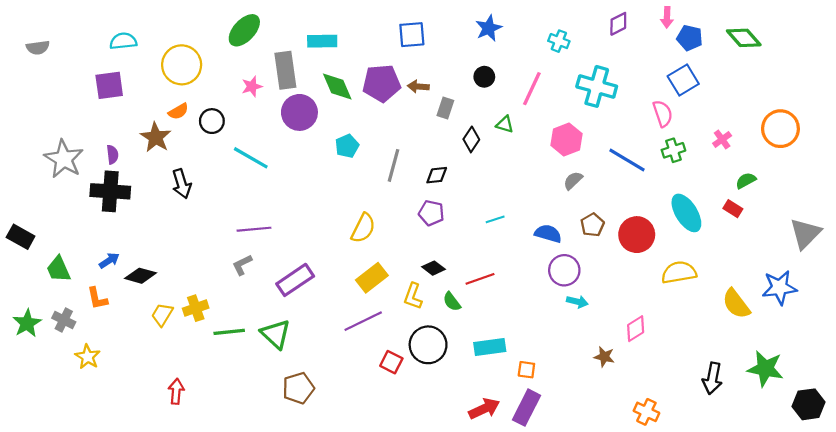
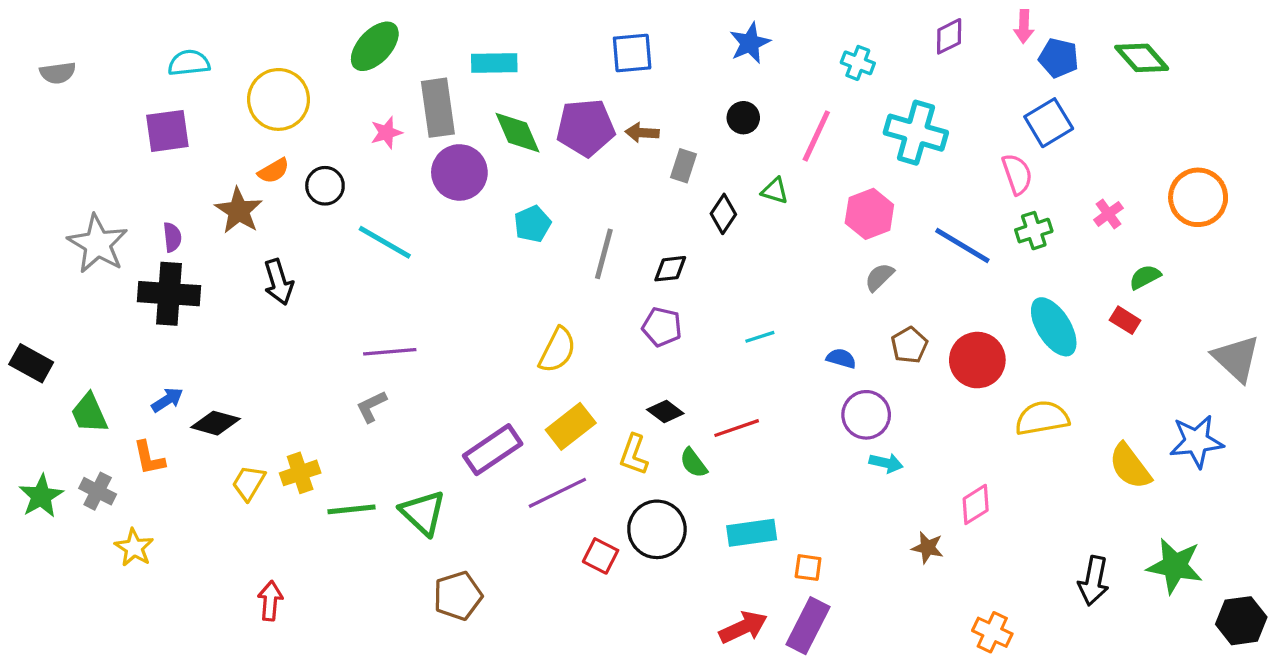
blue semicircle: (548, 234) -> (841, 358), size x0.7
gray triangle: (805, 234) -> (1236, 358), turned -32
purple rectangle: (295, 280) -> (493, 450), moved

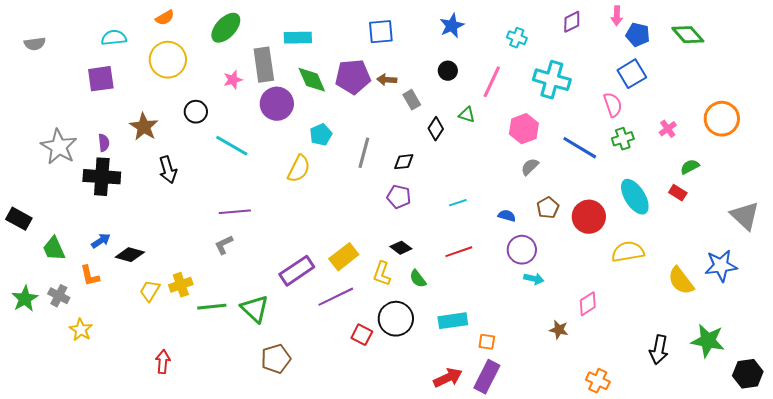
gray rectangle: (684, 166) -> (412, 100), turned -48
orange semicircle: (274, 171) -> (165, 18), moved
yellow semicircle: (557, 350) -> (299, 169), moved
red line: (737, 428) -> (459, 252), moved

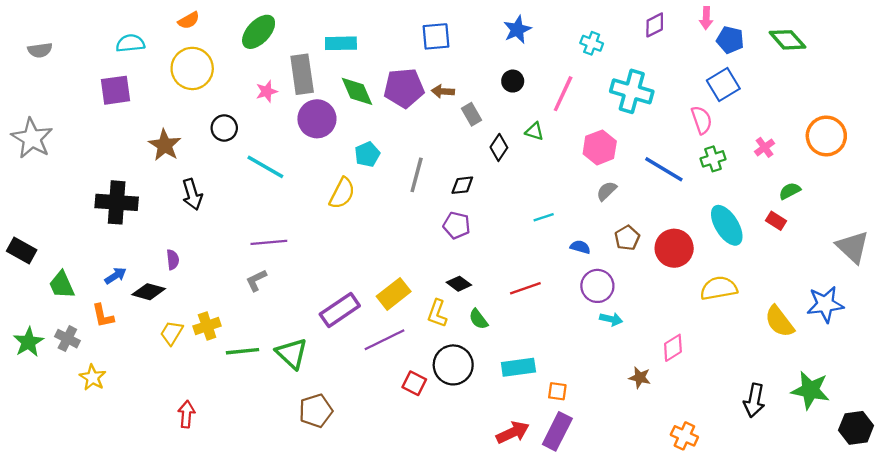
purple semicircle: (104, 143) -> (173, 260), moved
gray star: (59, 147) -> (32, 138), moved
cyan line: (458, 203) -> (544, 217), moved

